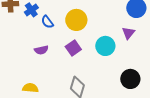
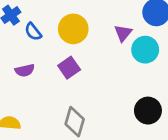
purple triangle: (128, 33) -> (123, 33), moved
cyan circle: (105, 46) -> (145, 50), moved

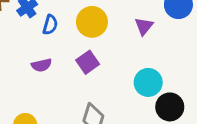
blue semicircle: (33, 32) -> (50, 25), turned -126
cyan circle: (145, 50) -> (148, 82), moved

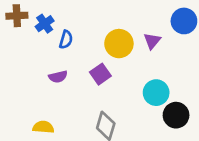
yellow circle: (92, 22) -> (119, 44), moved

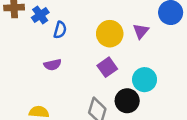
purple square: (100, 74) -> (107, 67), moved
black circle: (176, 115) -> (127, 101), moved

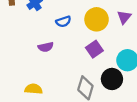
blue semicircle: (60, 30) -> (63, 22), moved, turned 56

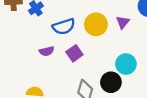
blue semicircle: (63, 22) -> (64, 27), size x1.5
purple square: (94, 49) -> (74, 53), moved

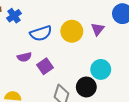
purple square: (74, 53) -> (45, 66), moved

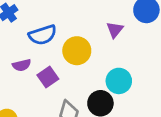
yellow circle: (72, 31) -> (77, 51), moved

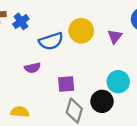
yellow circle: (77, 51) -> (81, 31), moved
purple square: (48, 77) -> (66, 84), moved, turned 30

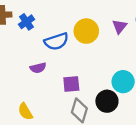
purple triangle: (115, 37) -> (120, 26), moved
yellow semicircle: (20, 112) -> (25, 112), turned -126

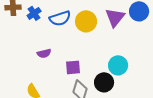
purple triangle: (120, 26) -> (115, 17), size x1.5
blue semicircle: (56, 41) -> (60, 18), moved

